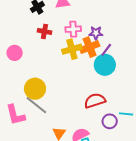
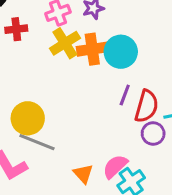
orange cross: (90, 47) -> (92, 49), moved, turned 30
purple line: (106, 50) -> (125, 95), moved
red semicircle: (95, 101) -> (146, 106), moved, turned 140

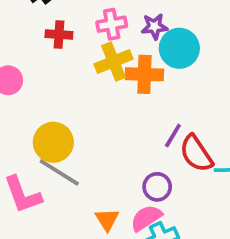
cyan circle: (121, 52) -> (179, 48), moved
red semicircle: (146, 106) -> (196, 153), turned 120
purple circle: (153, 133) -> (157, 187), moved

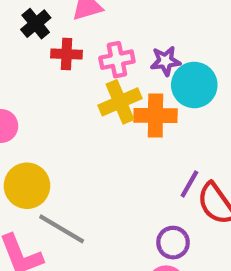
red cross: (59, 34) -> (67, 54), moved
yellow circle: (53, 142) -> (27, 186), moved

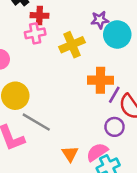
pink cross: (117, 60) -> (35, 33), moved
orange cross: (155, 116) -> (100, 80), moved
purple circle: (173, 243) -> (115, 127), moved

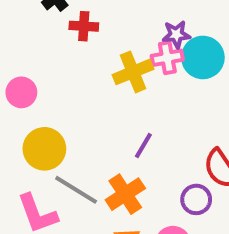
pink cross: (35, 33) -> (167, 58), moved
orange cross: (100, 80) -> (125, 194), moved, turned -35
purple line: (114, 95) -> (143, 146), moved

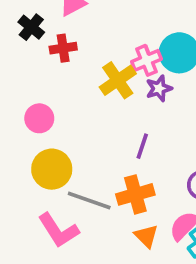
purple star: (176, 34) -> (159, 88), moved
pink circle: (21, 92) -> (39, 118), moved
orange cross: (125, 194) -> (135, 194), turned 30

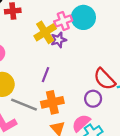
purple star: (159, 88) -> (59, 40), moved
purple line: (142, 146) -> (46, 75), moved

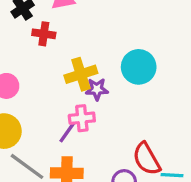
pink cross: (63, 21) -> (82, 118), moved

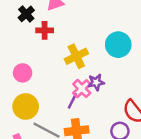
purple star: (97, 89) -> (96, 82), moved
pink cross: (82, 118) -> (82, 89), turned -30

